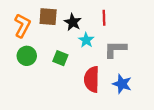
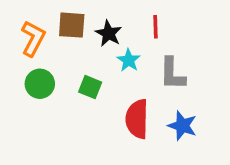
gray L-shape: (115, 49) -> (172, 74), turned -90

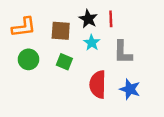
brown square: (72, 25) -> (61, 31), moved
black star: (109, 33) -> (88, 19), moved
orange L-shape: (33, 38) -> (24, 27), turned 55

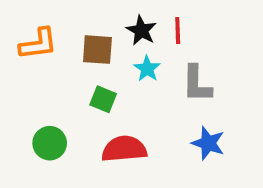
green circle: (29, 59) -> (50, 143), moved
red semicircle: (98, 84) -> (124, 149), moved, turned 84

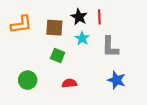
red semicircle: (124, 149) -> (69, 83), size x0.6

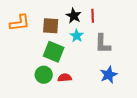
green square: (58, 55) -> (54, 52), size x1.5
green circle: (28, 80) -> (44, 75), moved
blue star: (116, 80) -> (109, 75), turned 30

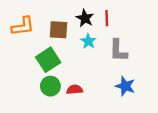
green square: (54, 52) -> (48, 60), moved, turned 35
blue star: (109, 75) -> (125, 86), turned -30

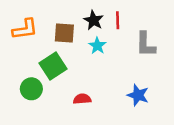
gray L-shape: (118, 50) -> (146, 44), moved
green circle: (50, 86) -> (31, 89), moved

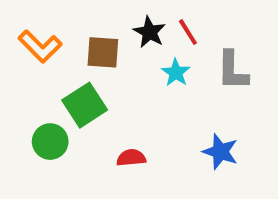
red line: (118, 20) -> (188, 32), turned -30
orange L-shape: (25, 29) -> (40, 46), turned 52
cyan star: (97, 46) -> (176, 73), moved

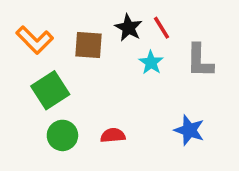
green square: (85, 105) -> (50, 90), moved
green circle: (50, 142) -> (62, 135), moved

